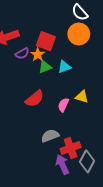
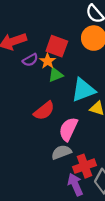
cyan triangle: (64, 67) -> (83, 90), moved, size x1.6
pink semicircle: (63, 105) -> (68, 129), moved, size x1.5

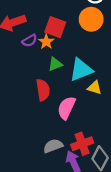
green triangle: (56, 75) -> (55, 64), moved
red semicircle: (44, 111) -> (43, 90), turned -60
gray semicircle: (61, 152) -> (53, 146), moved

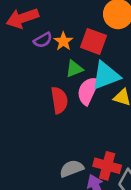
red square: (55, 27) -> (93, 41), moved
pink semicircle: (66, 108) -> (88, 91), moved
red cross: (82, 144) -> (107, 166), turned 35

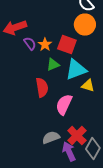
purple semicircle: (43, 40) -> (30, 44), turned -96
pink semicircle: (88, 91) -> (64, 104), moved
red cross: (107, 166) -> (77, 136), turned 30

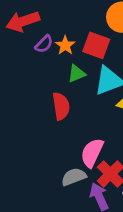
purple semicircle: (30, 44) -> (44, 44), turned 80
pink semicircle: (64, 104) -> (92, 153), moved

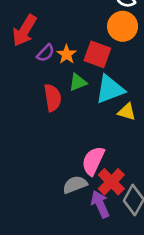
red arrow: (23, 21) -> (25, 31), turned -40
red semicircle: (61, 106) -> (53, 98), moved

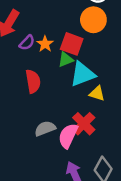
green triangle: (78, 82) -> (66, 60), moved
red cross: (111, 182) -> (84, 124), moved
gray semicircle: (75, 185) -> (45, 128), moved

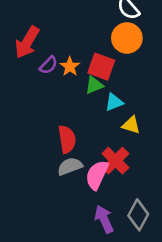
cyan triangle: (83, 74) -> (114, 102), size x0.6
red semicircle: (33, 81) -> (67, 139), moved

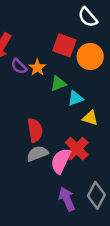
orange circle: (127, 38) -> (90, 57), moved
purple semicircle: (48, 65) -> (19, 66), turned 91
red square: (101, 67) -> (64, 45), moved

